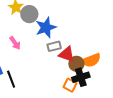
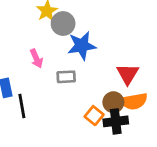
gray rectangle: (54, 46) -> (66, 77), moved
red triangle: (67, 54) -> (128, 74), moved, turned 30
orange square: (70, 85) -> (94, 116), moved

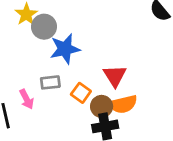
pink arrow: (36, 58) -> (27, 99), moved
orange square: (94, 116) -> (81, 93), moved

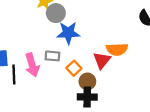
pink arrow: (27, 99) -> (32, 65), size x1.5
orange semicircle: (123, 104) -> (117, 49), moved

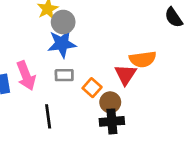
blue star: (68, 33) -> (62, 44), moved
pink arrow: (32, 65) -> (26, 76), moved
black line: (14, 74) -> (48, 116), moved

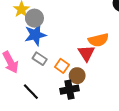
gray rectangle: (64, 75) -> (40, 59), turned 40
black line: (48, 116) -> (31, 92), turned -30
black cross: (112, 121) -> (69, 90), moved

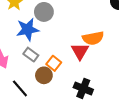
gray circle: (34, 18) -> (44, 12), moved
brown circle: (77, 76) -> (44, 75), moved
black cross: (69, 90) -> (83, 88), moved, turned 30

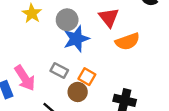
blue star: (28, 29) -> (76, 39), moved
red triangle: (80, 51) -> (109, 17), moved

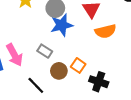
orange square: (87, 77) -> (78, 65), moved

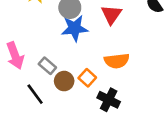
orange semicircle: (106, 31) -> (117, 61), moved
gray rectangle: (45, 51) -> (47, 66), moved

